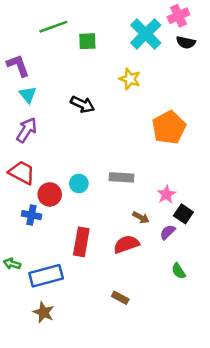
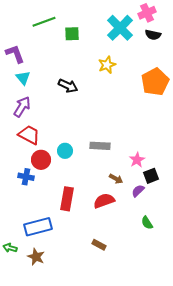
yellow star: (130, 79) -> (107, 65), turned 30
orange pentagon: (169, 128) -> (155, 82), moved
red trapezoid: (22, 173) -> (29, 135), moved
black square: (183, 214) -> (151, 176), turned 35
green arrow: (12, 264) -> (10, 248), moved

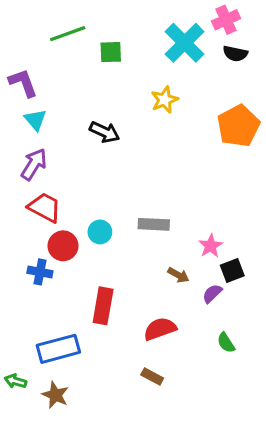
red semicircle: (104, 201) -> (160, 329), moved

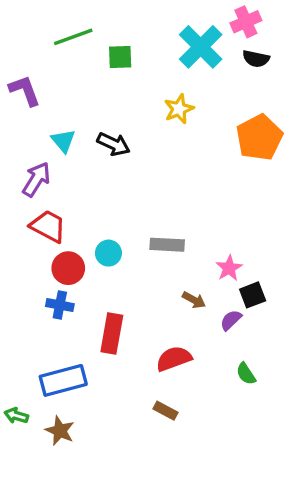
cyan triangle: (35, 120) -> (63, 141), moved
blue cross: (40, 272) -> (60, 305), moved

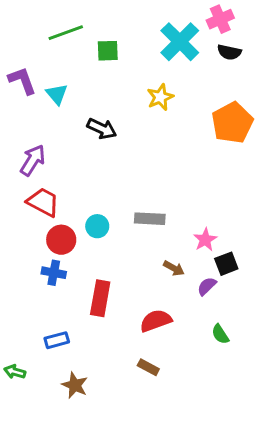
cyan triangle: (63, 141) -> (57, 94), moved
blue rectangle: (63, 380) -> (57, 340), size x0.6
brown star: (60, 431) -> (75, 385), moved

